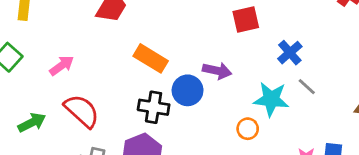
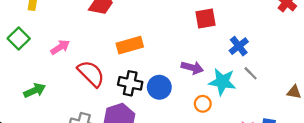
orange rectangle: (151, 58) -> (130, 45), turned -50
purple arrow: (217, 71) -> (192, 68), moved
blue circle: (188, 90) -> (159, 87), moved
red semicircle: (82, 111) -> (91, 74), moved

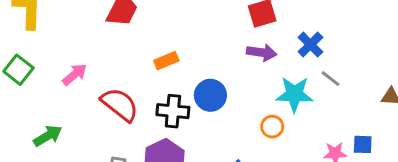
orange rectangle: (130, 45) -> (166, 61), size x0.7
purple arrow: (192, 68) -> (262, 52), moved
blue circle: (159, 87) -> (210, 95), moved

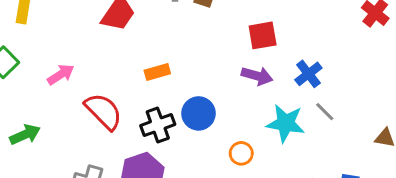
black cross: (173, 111) -> (158, 125), turned -32
orange circle: (272, 127) -> (241, 153), moved

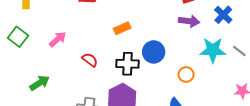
red semicircle: (103, 111) -> (90, 60), size x0.6
gray line: (325, 112) -> (239, 51), moved
black cross: (158, 125) -> (127, 64), turned 30

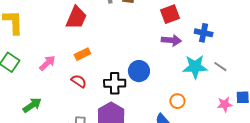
blue cross: (223, 15) -> (204, 33), turned -30
orange rectangle: (122, 28) -> (82, 54), moved
orange circle: (186, 75) -> (177, 101), moved

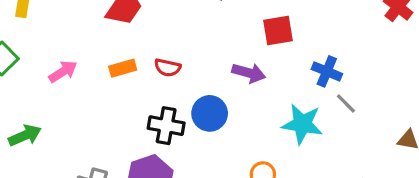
purple arrow: (171, 40) -> (249, 73), moved
gray line: (220, 67) -> (346, 103), moved
red semicircle: (79, 81) -> (168, 68), moved, turned 147

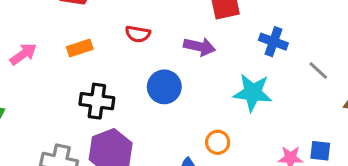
red semicircle: (168, 68) -> (138, 34), moved
gray line: (346, 103) -> (318, 70), moved
black cross: (166, 126) -> (97, 101), moved

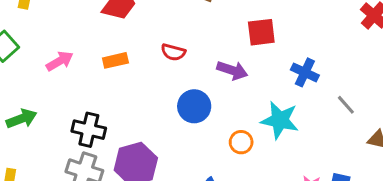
black cross: (97, 101) -> (89, 130), moved
orange circle: (218, 142) -> (241, 142), moved

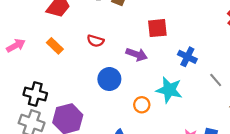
orange rectangle: (115, 60) -> (55, 46), turned 56

